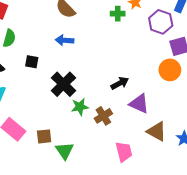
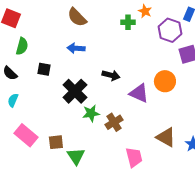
orange circle: (170, 70) -> (165, 81), moved
black arrow: (120, 83) -> (111, 75), moved, turned 42
purple triangle: (139, 104) -> (139, 93), moved

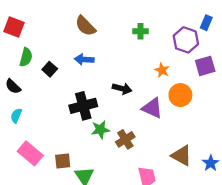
orange star: (145, 11) -> (162, 70), moved
black square: (44, 69) -> (50, 69), moved, turned 32
black cross: (75, 91) -> (83, 106), turned 30

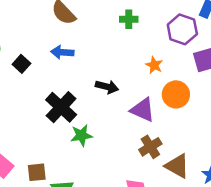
black cross: (83, 106) -> (61, 107), turned -32
brown cross: (125, 139) -> (150, 147), moved

